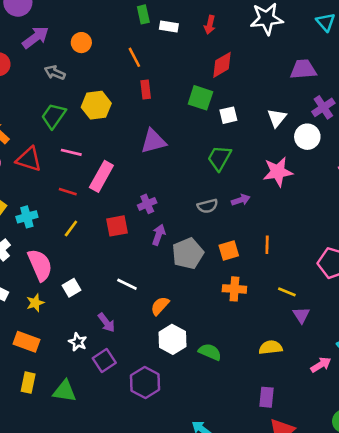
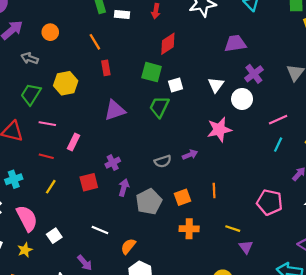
green trapezoid: (219, 158) -> (159, 107), moved
pink rectangle: (101, 176) -> (73, 142), size x0.7

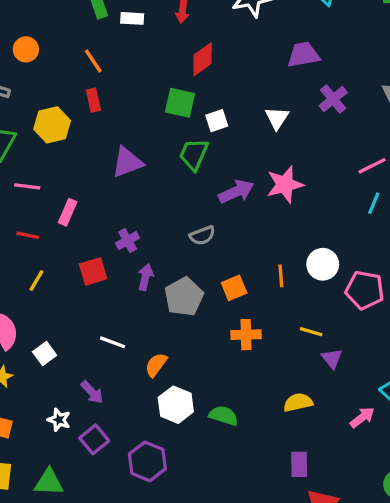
red rectangle: (106, 68) -> (93, 100), moved
white circle: (242, 99) -> (323, 264), moved
purple arrow: (190, 155) -> (236, 192), moved, size x1.5

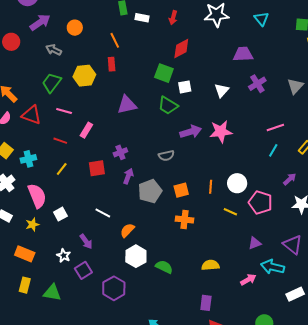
green trapezoid: (194, 154) -> (168, 106), turned -90
yellow line: (311, 332) -> (230, 212), moved
purple triangle: (332, 358) -> (255, 243), moved, turned 40

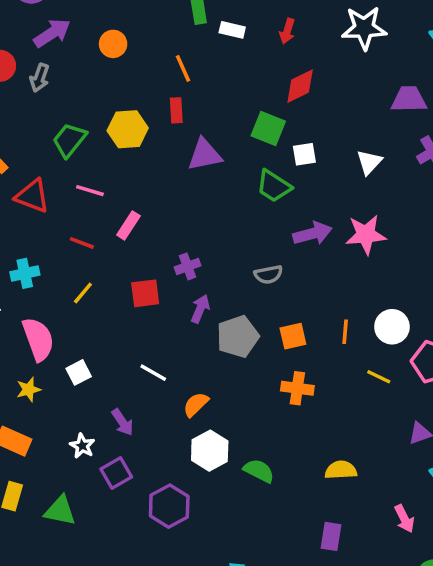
gray arrow: (54, 50) -> (40, 78), moved, turned -98
purple triangle: (127, 105) -> (205, 155), moved
pink arrow: (248, 280) -> (404, 519), moved, turned 91

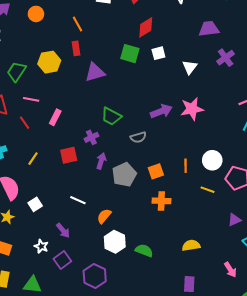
white square: (304, 154) -> (158, 53), moved
green trapezoid: (274, 186) -> (111, 116), moved
red line: (82, 243) -> (25, 123), moved, turned 40

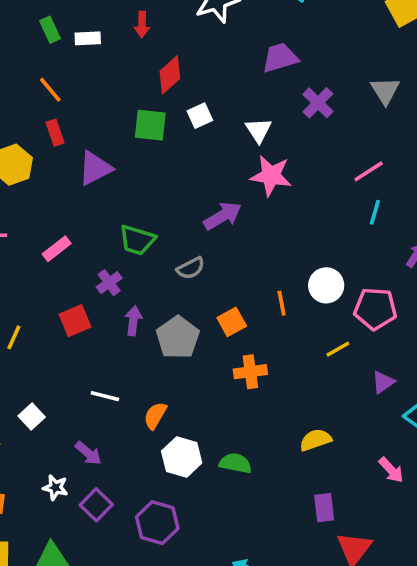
pink star: (192, 109) -> (271, 176), moved, turned 30
pink rectangle: (55, 117) -> (57, 249), moved, turned 35
yellow line: (208, 190) -> (338, 349), moved, turned -40

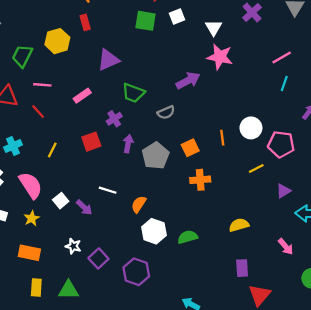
purple triangle: (95, 168) -> (108, 60), moved
purple arrow: (88, 453) -> (84, 207), moved
green semicircle: (235, 463) -> (188, 237), turned -30

